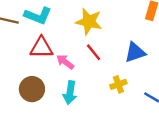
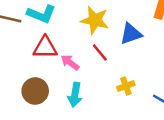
blue triangle: (135, 52) -> (131, 34), moved

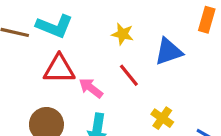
yellow star: (95, 20) -> (123, 34), size x0.6
yellow cross: (126, 86) -> (162, 118), turned -35

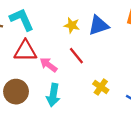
cyan L-shape: (54, 26) -> (22, 20), turned -136
blue triangle: (169, 52) -> (99, 25), moved

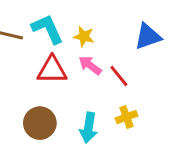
yellow star: (72, 25) -> (84, 36), moved
pink arrow: (49, 65) -> (90, 65), moved
yellow cross: (101, 87) -> (126, 117), moved, turned 35

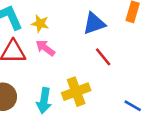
red line: (119, 76) -> (103, 57), moved
yellow cross: (126, 117) -> (76, 92), size x1.5

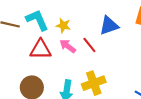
red line: (103, 57) -> (89, 45), moved

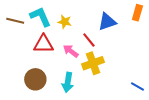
pink arrow: (68, 46) -> (71, 51), moved
yellow cross: (94, 83) -> (93, 63), moved

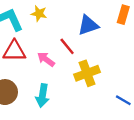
yellow star: (65, 22) -> (39, 14), moved
yellow cross: (93, 63) -> (87, 73), moved

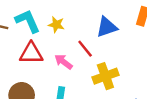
yellow star: (39, 14) -> (56, 25), moved

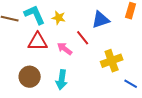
yellow cross: (105, 76) -> (112, 61), moved

